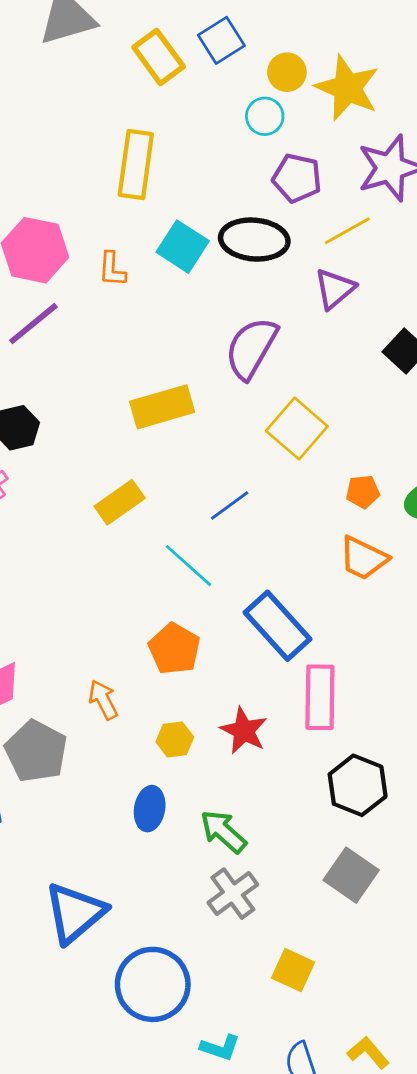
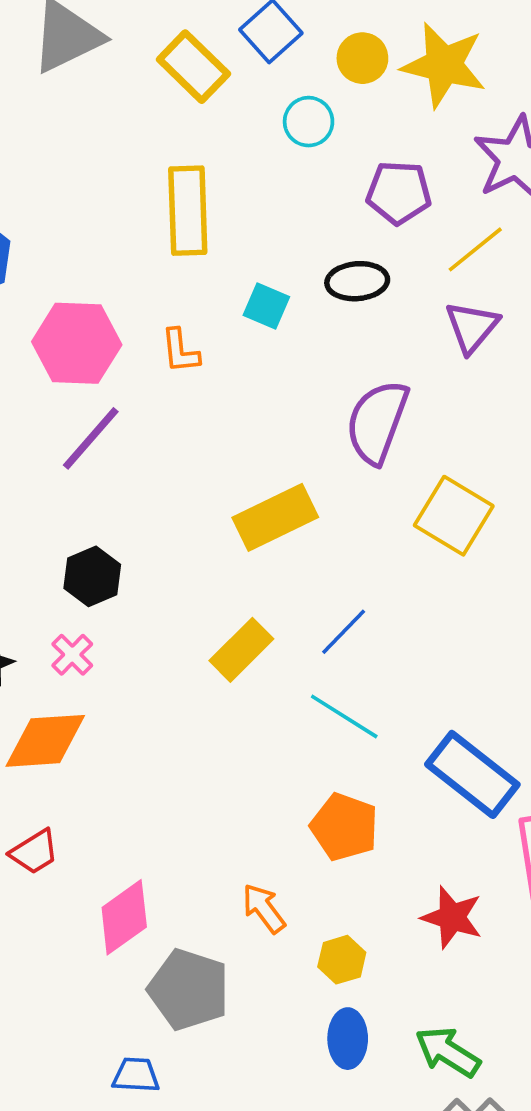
cyan circle: (265, 116) -> (309, 122), moved
black ellipse: (254, 240) -> (357, 281), size x0.7
cyan square: (183, 247) -> (266, 306), size x0.7
blue line: (230, 505) -> (344, 632), moved
yellow hexagon: (175, 739) -> (342, 960), moved

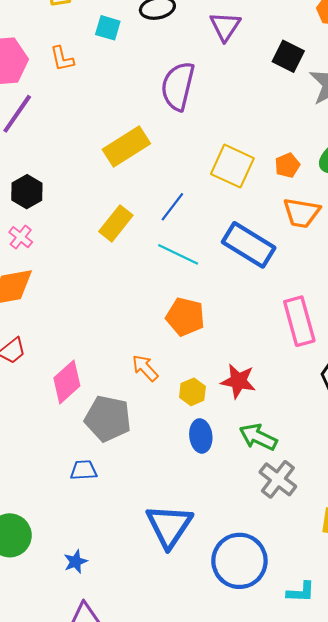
yellow square: (454, 516) -> (232, 166), moved
blue rectangle: (472, 774) -> (249, 245), moved
red star: (452, 917) -> (238, 381), moved

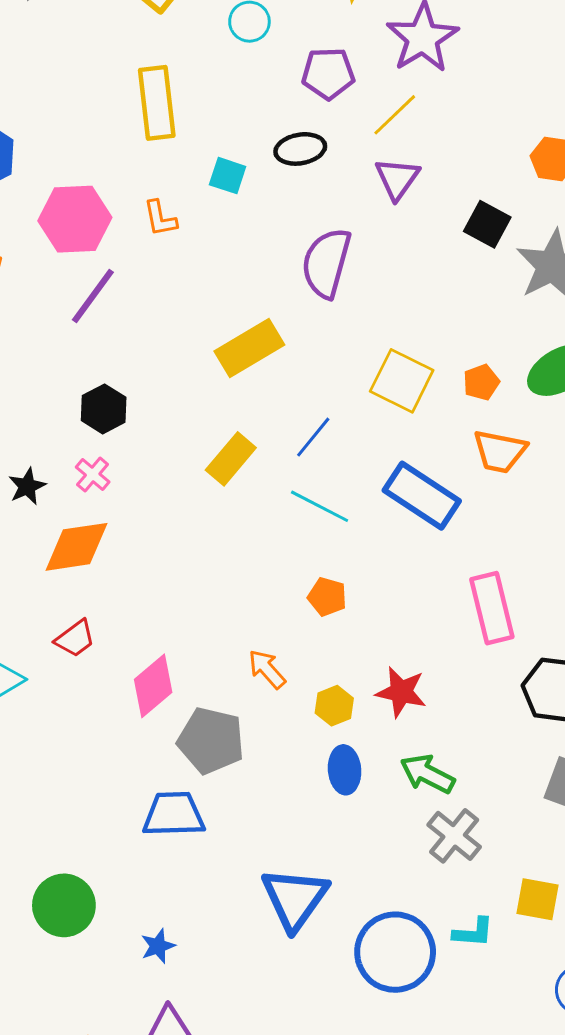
orange pentagon: (185, 317) -> (327, 597), size x0.7
blue trapezoid: (84, 470) -> (174, 814), size x1.6
cyan L-shape: (301, 592) -> (473, 932), moved

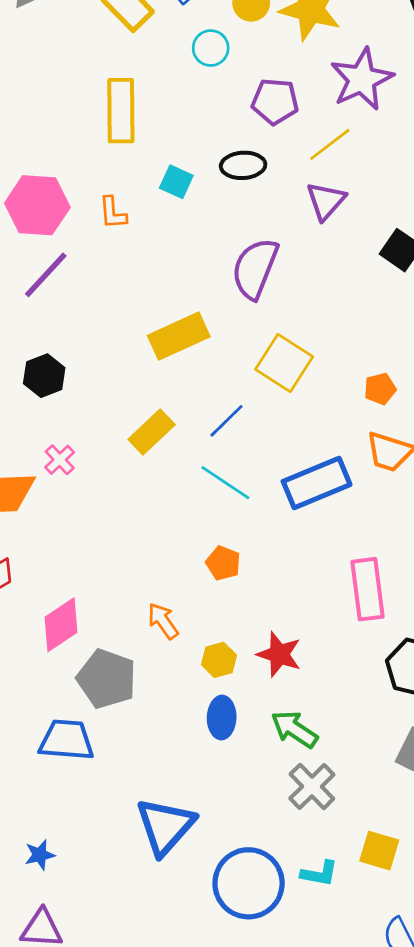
yellow square: (402, 381) -> (284, 363), moved
pink cross: (93, 474) -> (60, 460), moved
blue rectangle: (422, 496) -> (317, 483), turned -62

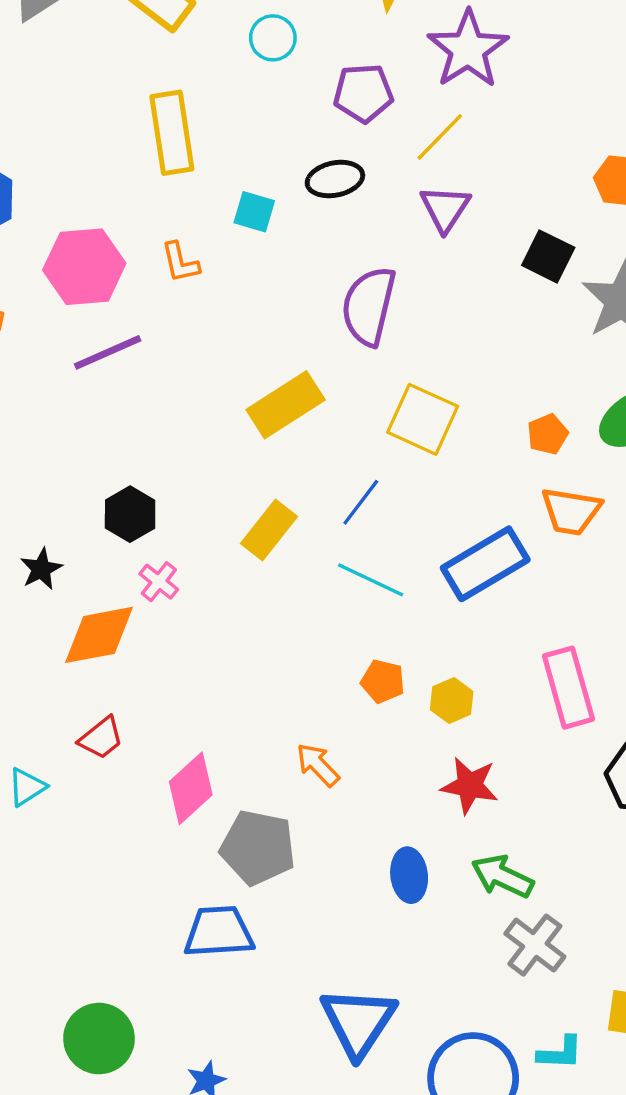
purple line: (46, 275) -> (108, 352), turned 32
black hexagon: (44, 376) -> (130, 514), moved
yellow hexagon: (219, 660) -> (452, 701), moved

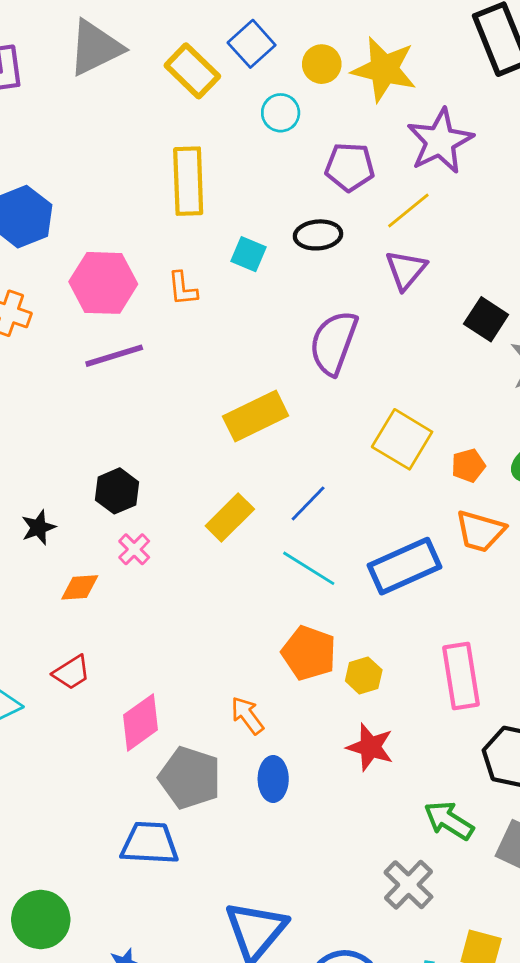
yellow square: (423, 419) -> (402, 439), moved
orange diamond: (99, 635) -> (80, 587), size x0.6
orange pentagon: (383, 681) -> (309, 653), size x1.5
blue ellipse: (409, 875) -> (273, 779), moved
green arrow: (502, 876) -> (449, 821), moved

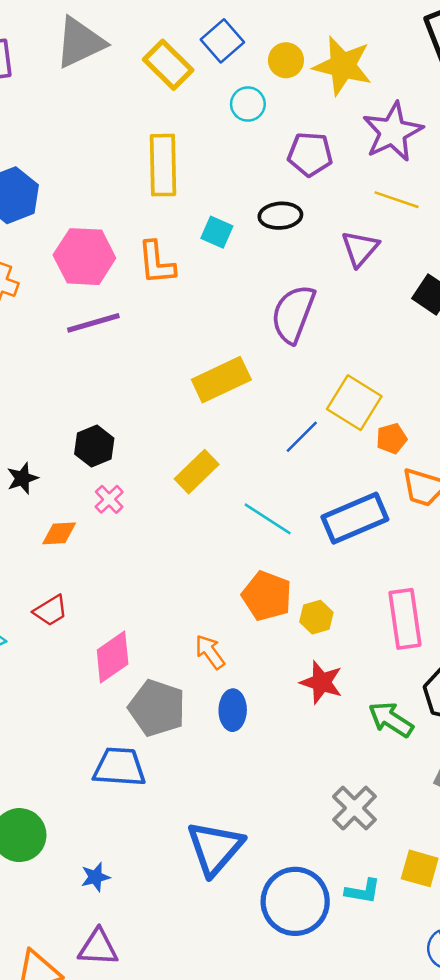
yellow line: (408, 210) -> (397, 200), moved, turned 57
orange L-shape: (183, 289) -> (156, 263), size x1.4
orange pentagon: (468, 465) -> (392, 438), moved
blue line: (308, 503) -> (302, 437), moved
green arrow: (449, 821) -> (391, 719), moved

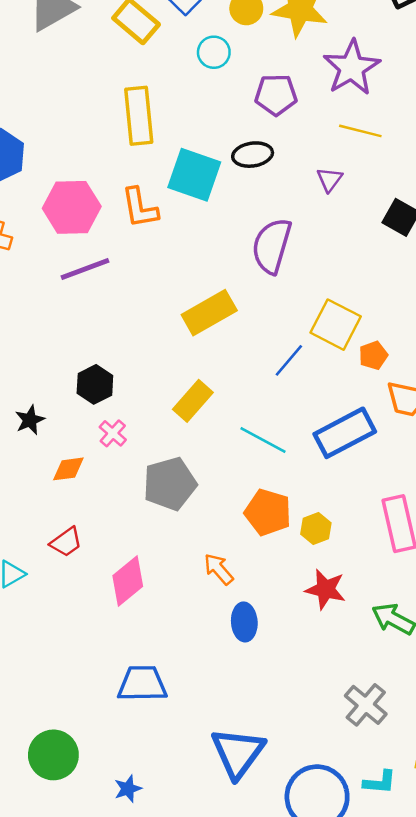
cyan square: (217, 232) -> (194, 175), size x1.8
purple triangle: (360, 249) -> (330, 180), size x0.7
gray pentagon: (157, 708) -> (170, 484), moved, turned -30

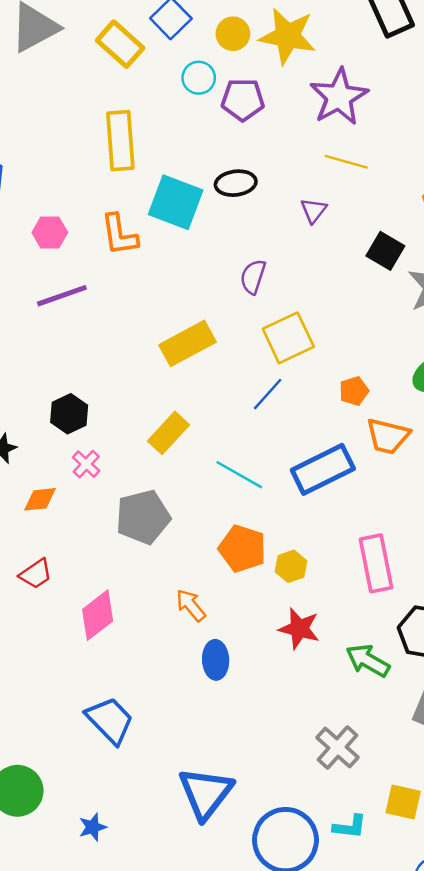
purple pentagon: (276, 95) -> (243, 100), moved
pink hexagon: (72, 207) -> (50, 233), size x0.6
purple semicircle: (272, 246) -> (253, 277), size x0.6
yellow square: (336, 325) -> (288, 338), moved, turned 36
blue trapezoid: (142, 684) -> (110, 720), turned 45

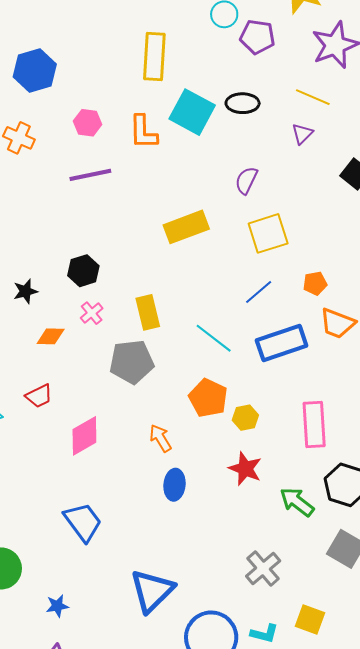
yellow line: (346, 162) -> (313, 97), moved
blue line: (268, 394) -> (259, 292), moved
yellow rectangle: (169, 433) -> (148, 312), moved, turned -64

